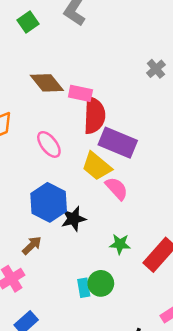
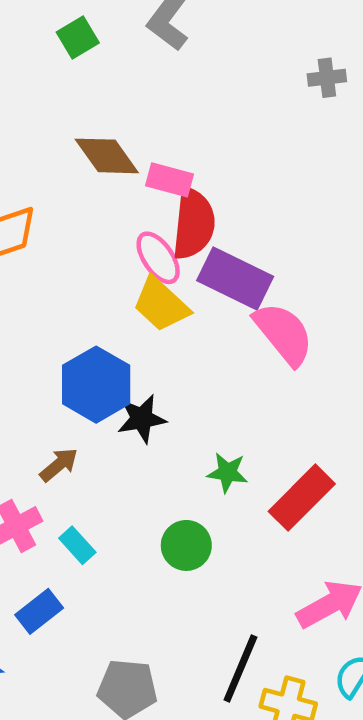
gray cross: (156, 69) -> (327, 78), moved, turned 30
pink ellipse: (49, 144) -> (158, 258), moved
yellow trapezoid: (97, 166) -> (161, 304), moved
pink semicircle: (117, 188) -> (284, 334), moved, size x1.4
cyan rectangle: (84, 288) -> (77, 545), moved, turned -36

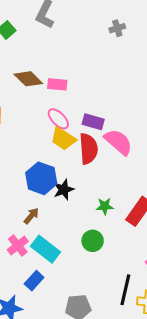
red semicircle: (194, 224) -> (88, 149), moved
purple rectangle: (235, 278) -> (93, 122), size x0.7
cyan rectangle: (77, 545) -> (46, 249), size x1.8

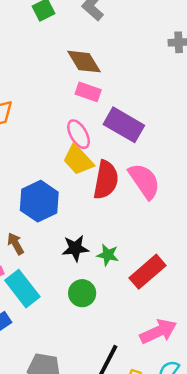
brown diamond: (28, 79) -> (84, 62), moved
purple rectangle: (93, 122) -> (124, 125), moved, size x1.4
black star: (64, 190) -> (75, 248), moved
brown arrow: (31, 216) -> (16, 244), turned -84

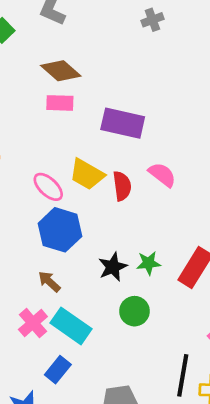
pink rectangle: (88, 92) -> (60, 103), moved
pink ellipse: (79, 134) -> (48, 187), moved
red semicircle: (106, 180) -> (122, 186), size x0.7
pink semicircle: (144, 181) -> (162, 175), size x0.7

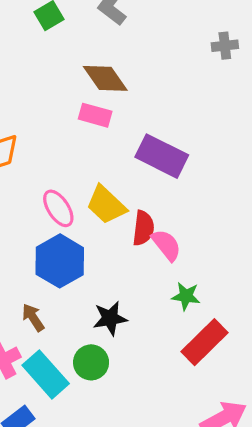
pink semicircle: (162, 175) -> (166, 245), moved
green star: (148, 263) -> (186, 296), moved
green circle: (134, 311) -> (91, 362), moved

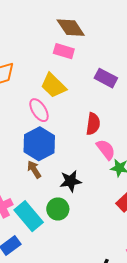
purple rectangle: (162, 156) -> (106, 78), size x0.7
yellow trapezoid: (106, 205) -> (53, 86), moved
pink semicircle: (166, 245) -> (106, 149), moved
brown arrow: (33, 317) -> (34, 169), moved

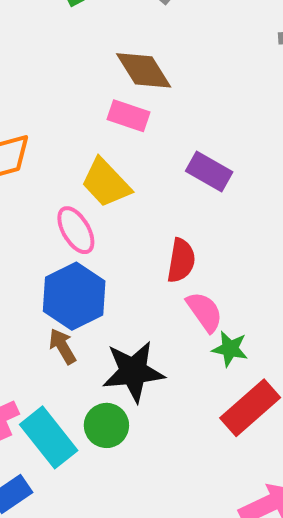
black star: (71, 181) -> (133, 371), size x1.4

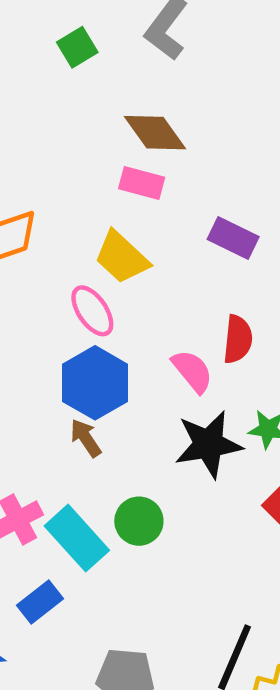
red semicircle: (181, 261) -> (238, 339), moved
pink semicircle: (204, 312) -> (192, 371), moved
black star: (133, 371) -> (208, 444), moved

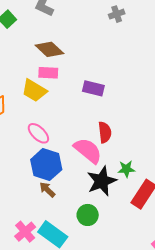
yellow trapezoid: (122, 257) -> (34, 91), moved
pink semicircle: (192, 371) -> (88, 151), size x1.4
green circle: (139, 521) -> (88, 215), moved

